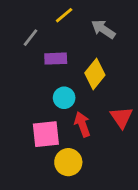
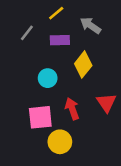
purple rectangle: (56, 59) -> (60, 40), moved
cyan circle: (64, 98) -> (48, 78), moved

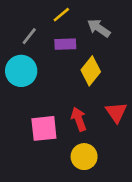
cyan circle: (48, 78) -> (21, 71), moved, size x1.5
yellow circle: (60, 142) -> (84, 157), moved

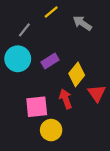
purple rectangle: (65, 44) -> (50, 61), moved, turned -30
yellow diamond: (91, 71) -> (77, 74), moved
yellow circle: (84, 157) -> (51, 130), moved

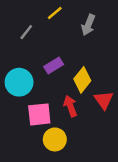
gray arrow: (82, 23) -> (88, 25), turned -102
cyan circle: (18, 59) -> (19, 82), moved

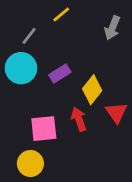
gray arrow: (88, 25) -> (112, 28), moved
cyan circle: (19, 82) -> (21, 68), moved
yellow circle: (55, 139) -> (30, 164), moved

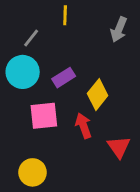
yellow line: (61, 14) -> (65, 15), turned -48
red triangle: (116, 112) -> (119, 147), moved
pink square: (44, 129) -> (44, 116), moved

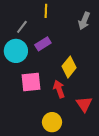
purple rectangle: (64, 78) -> (43, 44), moved
yellow circle: (33, 172) -> (52, 122), moved

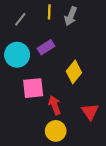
gray arrow: (84, 21) -> (71, 16), moved
gray line: (22, 27) -> (20, 19), moved
red arrow: (59, 89) -> (55, 105), moved

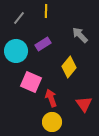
gray arrow: (71, 16) -> (80, 35), moved, turned 114
pink square: (33, 88) -> (31, 82), turned 30

